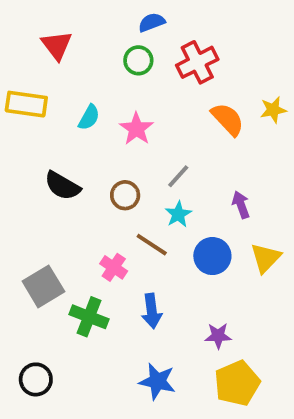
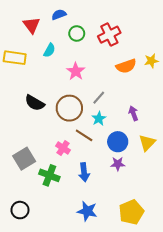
blue semicircle: (152, 22) -> (59, 15), moved
cyan semicircle: (89, 117) -> (49, 50), moved
orange semicircle: (228, 119) -> (126, 66), turned 114
brown circle: (125, 195) -> (69, 108), size x1.6
purple star: (218, 336) -> (118, 164), moved

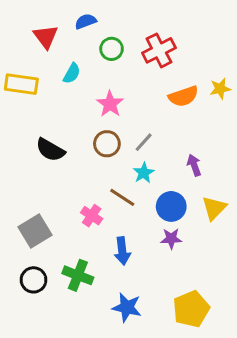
brown circle: (69, 108) -> (107, 144), moved, size x0.7
green cross: (49, 175) -> (78, 275), moved
black circle: (20, 210) -> (34, 280), moved

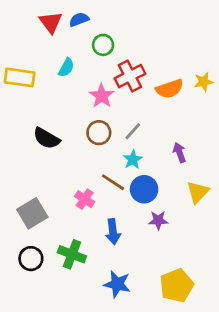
red triangle: (46, 37) -> (51, 22), moved
red cross: (159, 50) -> (130, 76), moved
blue circle: (171, 206) -> (144, 189), moved

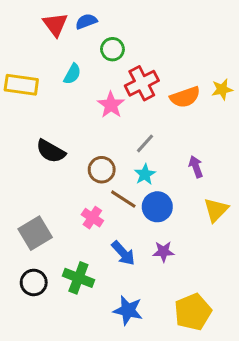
brown circle: (99, 133) -> (102, 170), moved
purple star: (158, 220) -> (163, 252), moved
blue arrow: (113, 232) -> (123, 253), turned -35

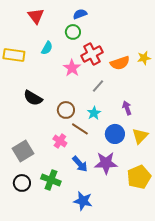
blue semicircle: (86, 21) -> (80, 14), moved
gray line: (145, 143) -> (98, 86), moved
blue circle: (157, 207) -> (115, 134), moved
purple star: (163, 252) -> (106, 163), size x1.6
yellow pentagon: (193, 312) -> (139, 177), moved

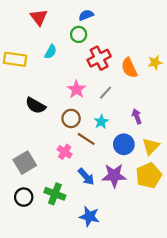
orange semicircle: (120, 63) -> (129, 68), turned 84
pink star: (72, 68) -> (76, 89), moved
yellow pentagon: (139, 177) -> (149, 176), moved

